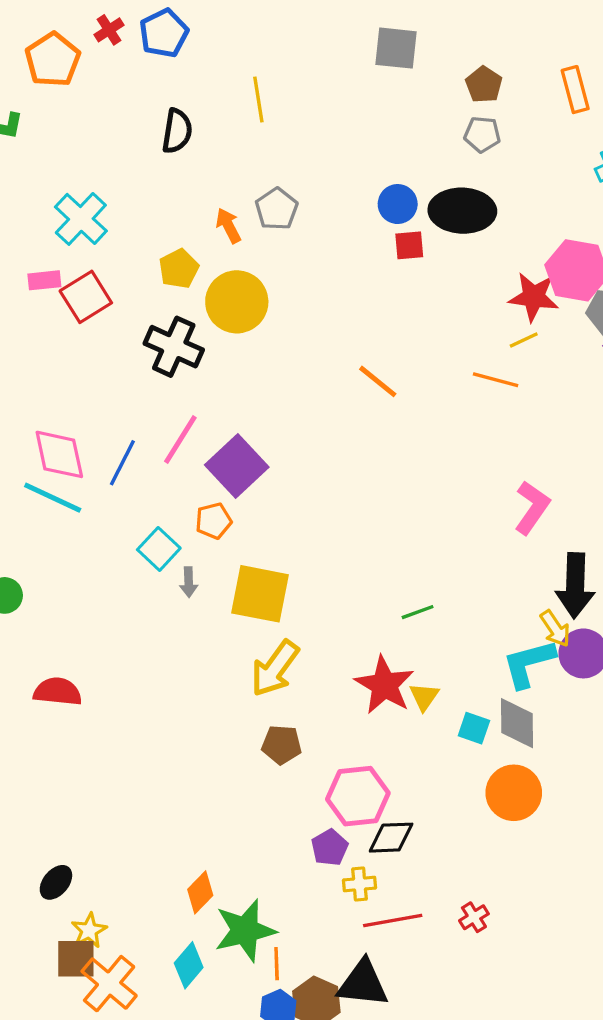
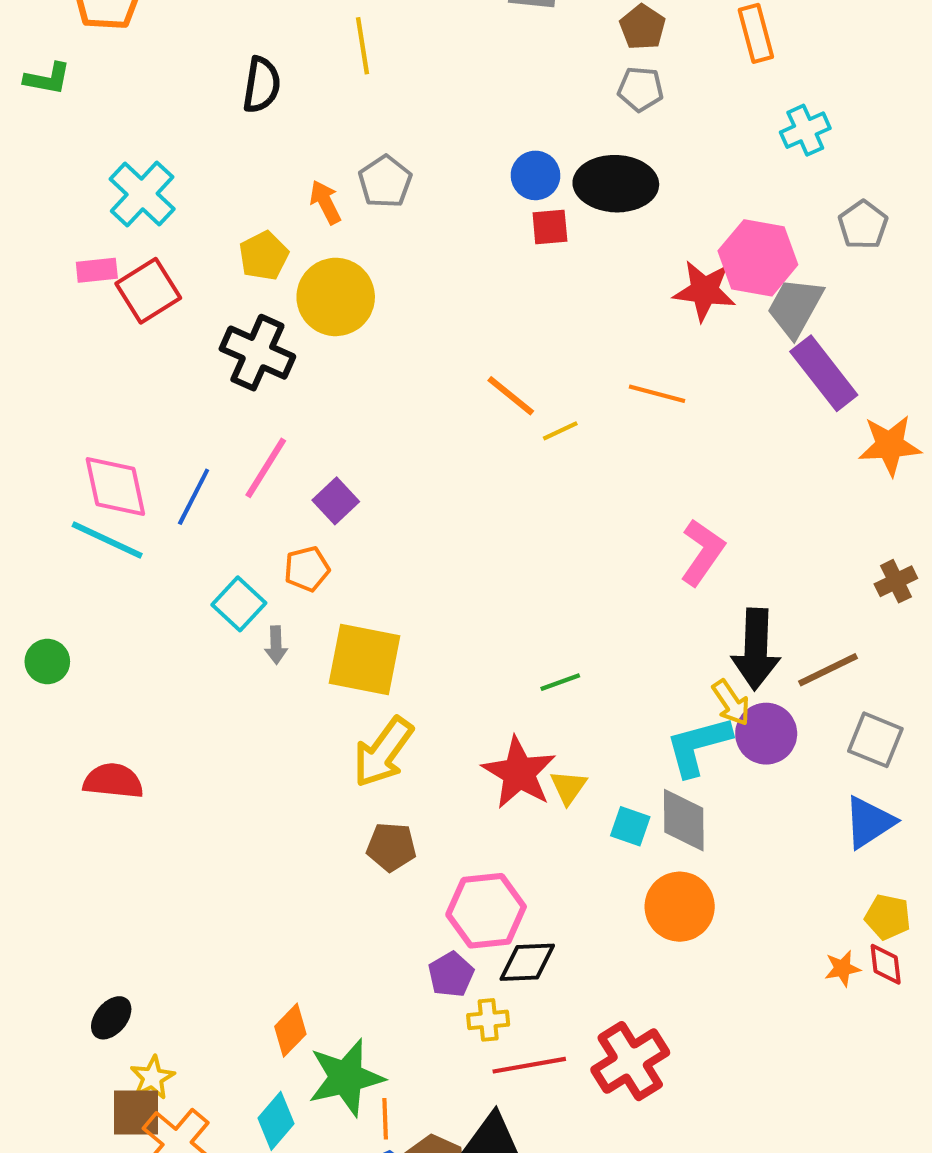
yellow line: (524, 340) -> (560, 431), moved
purple square: (237, 466) -> (336, 501), size x0.6
red cross: (474, 917) -> (630, 1061), size x2.0

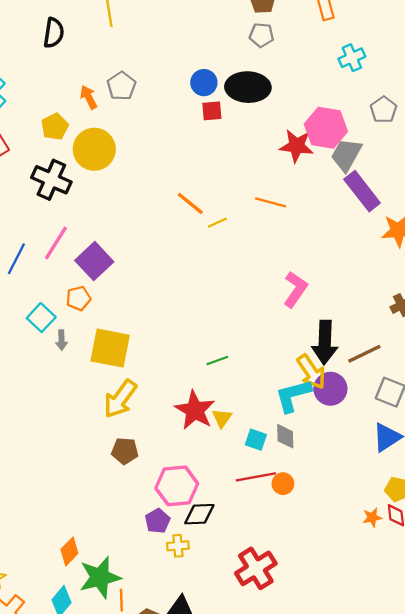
purple square: (336, 501) -> (94, 261), size x1.5
yellow arrow: (731, 703) -> (311, 372), size x1.4
gray diamond: (684, 820) -> (285, 436), size x0.7
orange circle: (680, 907) -> (283, 484), size x0.6
red line: (529, 1065) -> (256, 477), moved

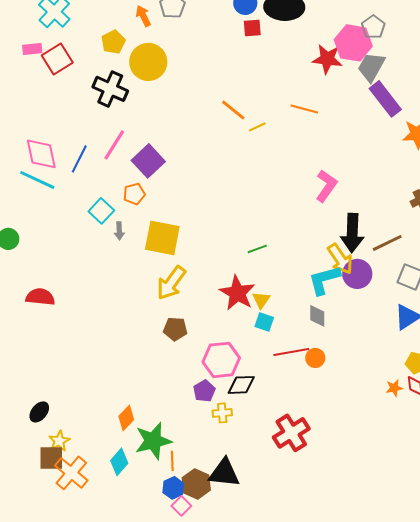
gray pentagon: (384, 110) -> (373, 27), moved
cyan square: (256, 440) -> (264, 322), moved

